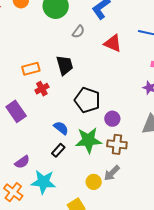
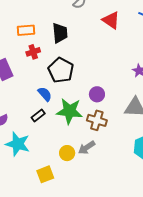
black pentagon: (87, 100) -> (61, 70), moved

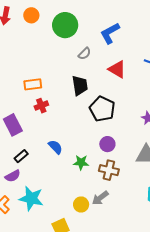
black trapezoid: (60, 33) -> (80, 85), moved
black pentagon: (61, 70) -> (102, 109), moved
green star: (70, 111) -> (81, 162), size x0.6
black rectangle: (38, 116) -> (21, 156), moved

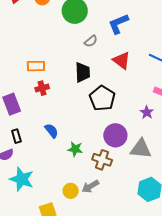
purple circle: (107, 144) -> (115, 135), moved, size x1.5
black rectangle: (21, 156) -> (16, 136), turned -72

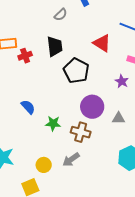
red triangle: (121, 60) -> (102, 43), moved
red cross: (42, 88) -> (25, 56), moved
gray triangle: (141, 149) -> (119, 118), size x0.6
yellow circle: (71, 191) -> (44, 165), moved

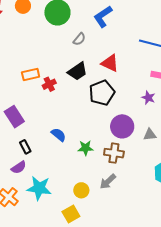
red triangle: (102, 43) -> (110, 63), moved
black trapezoid: (55, 46) -> (77, 71), turned 70
black pentagon: (76, 71) -> (102, 93), turned 30

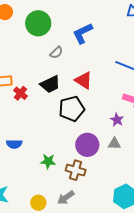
red cross: (49, 84) -> (21, 93), turned -32
blue semicircle: (59, 135) -> (14, 144), moved, turned 133
gray triangle: (150, 135) -> (114, 144), moved

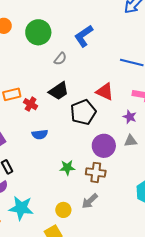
red triangle: (84, 80) -> (105, 92), moved
blue semicircle: (14, 144) -> (40, 134), moved

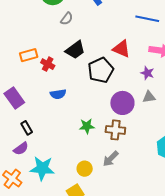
gray semicircle: (60, 59) -> (67, 19), moved

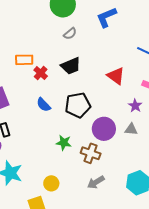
black pentagon: (101, 70) -> (78, 105), moved
blue semicircle: (58, 94) -> (44, 105), turned 42
gray arrow: (111, 159) -> (96, 182), moved

